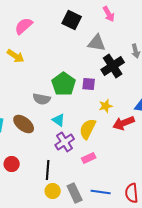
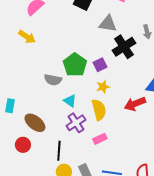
purple square: (89, 84) -> (100, 65), turned -32
yellow star: (106, 106) -> (103, 87), moved
brown ellipse: (24, 124) -> (35, 123), moved
yellow semicircle: (88, 129) -> (99, 110), turned 140

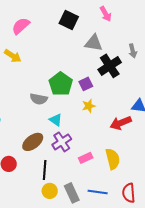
yellow semicircle: (99, 110) -> (113, 159), moved
brown ellipse: (35, 123) -> (33, 142), moved, turned -75

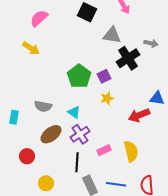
gray arrow: (133, 51) -> (151, 43), turned -64
gray semicircle: (39, 99) -> (43, 106), moved
black line: (45, 170) -> (77, 162), moved
yellow circle: (50, 191) -> (46, 183), moved

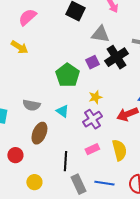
purple square: (104, 76) -> (92, 62), moved
brown ellipse: (51, 134) -> (39, 133), turned -30
purple cross: (80, 134) -> (92, 119), moved

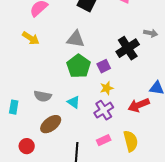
gray triangle: (100, 34) -> (76, 39), moved
purple square: (92, 62) -> (104, 66), moved
brown ellipse: (39, 133) -> (51, 124), turned 30

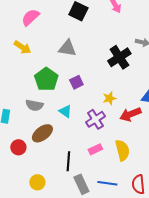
green pentagon: (79, 66) -> (46, 79), moved
purple square: (104, 66) -> (76, 82), moved
yellow star: (107, 88) -> (109, 98), moved
red circle: (27, 146) -> (18, 147), moved

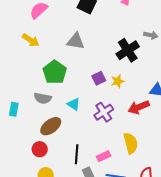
purple square: (76, 82) -> (99, 78), moved
yellow star: (109, 98) -> (118, 81), moved
red circle: (18, 147) -> (40, 149), moved
pink rectangle: (95, 149) -> (104, 156), moved

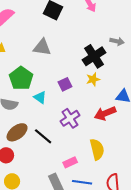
yellow star: (118, 81) -> (93, 79), moved
cyan triangle: (74, 104) -> (40, 97), moved
black line: (77, 154) -> (43, 136), moved, turned -54

